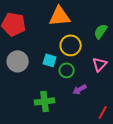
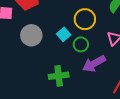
cyan square: (50, 60) -> (64, 34), turned 32
purple arrow: (80, 89) -> (94, 64), size x1.6

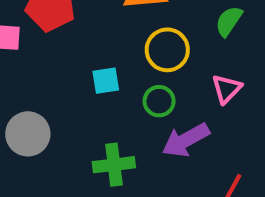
cyan square: (64, 34) -> (106, 81), moved, turned 32
gray circle: (31, 35) -> (28, 134), moved

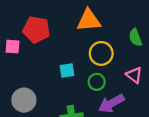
green semicircle: (229, 21) -> (135, 38), turned -54
pink triangle: (227, 89) -> (134, 75), turned -36

